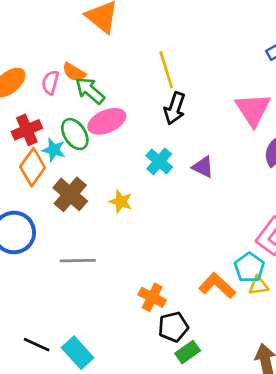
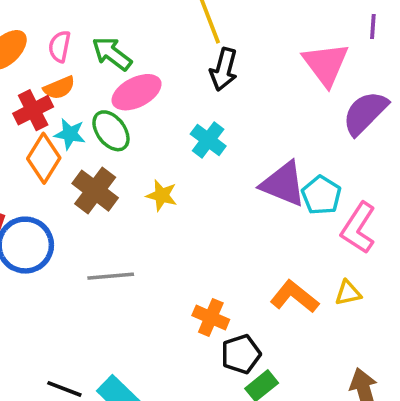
orange semicircle: (74, 72) -> (59, 88), moved, turned -50
green ellipse: (75, 134) -> (111, 131), moved
purple triangle: (203, 167) -> (283, 184), moved, size x1.6
cyan pentagon: (249, 267) -> (321, 195), moved

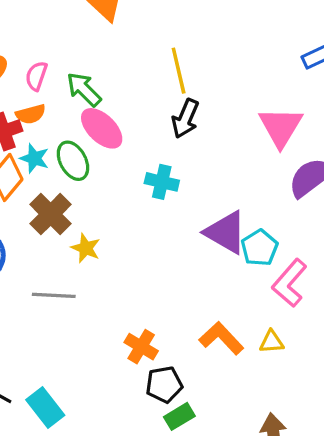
pink ellipse: (137, 92) -> (102, 128), turned 63
cyan cross: (208, 140) -> (162, 182), turned -32
yellow star: (162, 195) -> (86, 248), moved

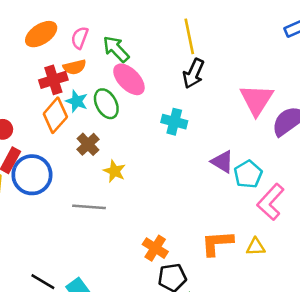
pink triangle: (281, 127) -> (256, 100), moved
brown cross: (51, 214) -> (88, 144), size x0.7
purple triangle: (226, 232) -> (222, 162), size x0.7
orange L-shape: (221, 338) -> (217, 243), turned -52

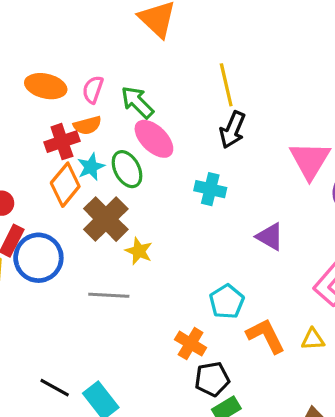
orange ellipse: (41, 34) -> (46, 86), turned 48
cyan star: (77, 101) -> (91, 167), turned 30
brown cross: (88, 144) -> (106, 219), size x1.6
cyan pentagon: (248, 174) -> (227, 302), moved
orange L-shape: (217, 243) -> (266, 336), turned 68

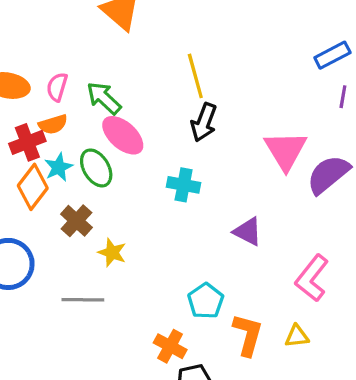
brown cross: (106, 219) -> (76, 221), size x0.7
orange L-shape: (266, 336) -> (248, 335), turned 45

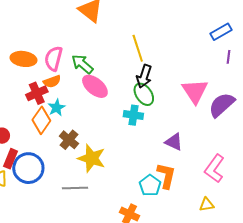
pink semicircle: (57, 87) -> (53, 59), size x1.4
green ellipse: (96, 168) -> (144, 94), moved
yellow star: (112, 252) -> (92, 158), size x1.6
orange L-shape: (248, 335) -> (166, 176), moved

